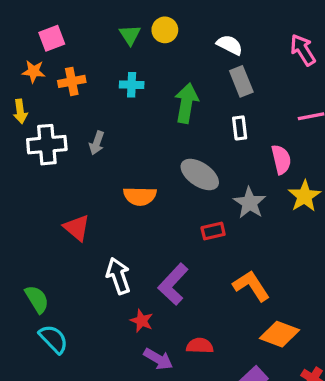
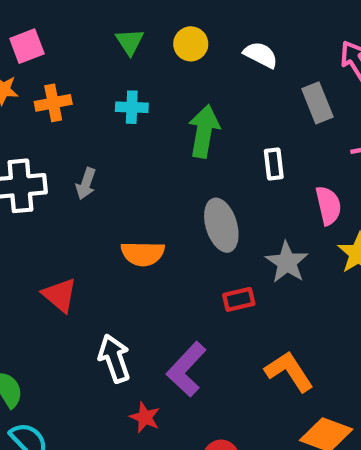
yellow circle: (165, 30) -> (191, 44), moved
gray rectangle: (241, 81) -> (317, 103), moved
gray ellipse: (200, 174) -> (221, 225), turned 39

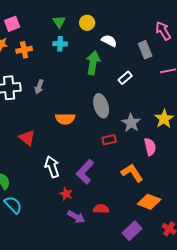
white semicircle: (261, 55) -> (109, 41), moved
cyan cross: (132, 107) -> (60, 44), moved
white rectangle: (274, 164) -> (125, 78), turned 56
pink semicircle: (328, 205) -> (150, 147), moved

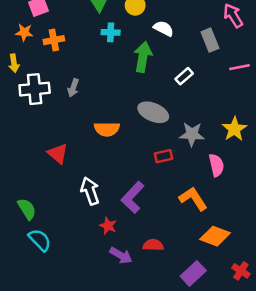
cyan cross: (60, 44) -> (111, 32), moved
gray ellipse: (101, 106) -> (153, 112), turned -50
gray star: (131, 123) -> (192, 134), turned -30

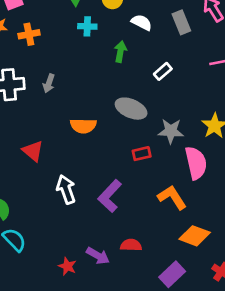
gray rectangle: (210, 40) -> (181, 22), moved
green arrow: (143, 57) -> (120, 52), size x0.7
pink semicircle: (216, 165) -> (196, 163), size x1.4
red star: (108, 226) -> (67, 266), moved

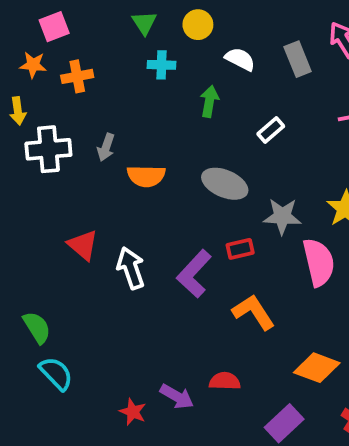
orange semicircle: (83, 126) -> (146, 176), moved
white arrow: (66, 189) -> (131, 268), moved
purple L-shape: (110, 196) -> (194, 274), moved
orange L-shape: (172, 197) -> (254, 312), moved

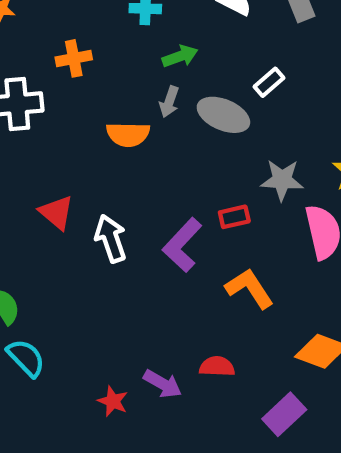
orange cross: (77, 76) -> (74, 58), moved
green arrow: (209, 101) -> (180, 56), moved, turned 60
gray arrow: (106, 147) -> (169, 102), moved
gray ellipse: (225, 184) -> (223, 115), moved

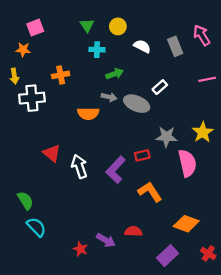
gray arrow: (169, 102) -> (109, 97), turned -96

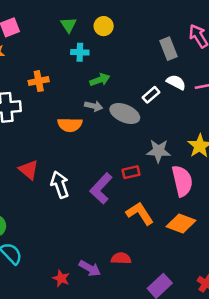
white semicircle: (142, 46) -> (176, 82), moved
orange diamond: (186, 224) -> (181, 223), moved

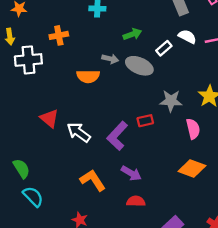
green arrow: (100, 80) -> (132, 34), moved
pink semicircle: (182, 181) -> (193, 129), size x0.7
white arrow: (60, 185) -> (79, 132), turned -35
orange L-shape: (140, 213) -> (93, 180), moved
purple arrow: (90, 268) -> (131, 173), moved

